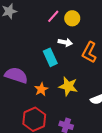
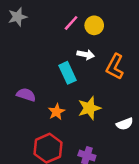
purple semicircle: (16, 75) -> (26, 95), size x0.7
yellow star: (68, 86) -> (89, 108), turned -30

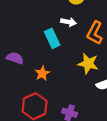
yellow star: (89, 108) -> (88, 64), moved, turned 30

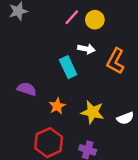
yellow star: (88, 64) -> (92, 112), moved

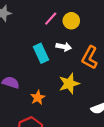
cyan rectangle: (68, 67) -> (41, 53), moved
yellow star: (92, 112) -> (69, 84), moved, turned -30

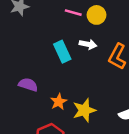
pink line: (51, 19) -> (73, 13), turned 64
yellow star: (69, 84) -> (84, 110), moved

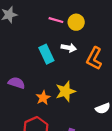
yellow star: (84, 110) -> (65, 91), moved

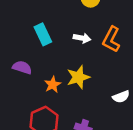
white arrow: (69, 48) -> (82, 38), moved
cyan rectangle: (46, 54) -> (43, 34), moved

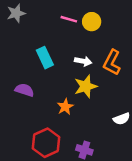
yellow star: (78, 77) -> (86, 86), moved
orange star: (53, 85) -> (65, 107), moved

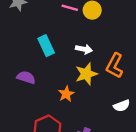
orange L-shape: (112, 62) -> (115, 66), moved

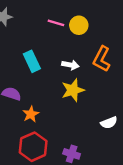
orange L-shape: (115, 66) -> (102, 59), moved
orange star: (66, 94) -> (31, 114), moved

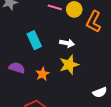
orange L-shape: (102, 59) -> (94, 22), moved
orange star: (31, 114) -> (42, 74), moved

